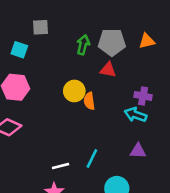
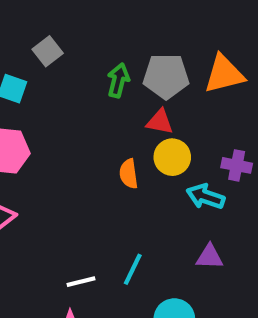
gray square: (41, 27) -> (48, 51), turned -35
orange triangle: (147, 41) -> (224, 74), size x1.5
yellow circle: (74, 91) -> (172, 157), moved
purple cross: (143, 96) -> (237, 165), moved

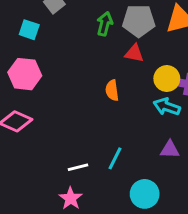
yellow circle: (172, 157) -> (167, 79), moved

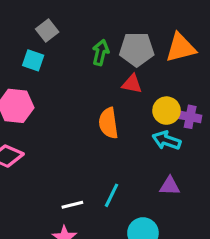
cyan square: (29, 30) -> (33, 60), moved
orange semicircle: (112, 90) -> (108, 123), size x1.4

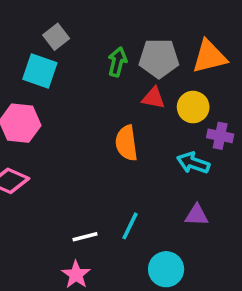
cyan square: (33, 60) -> (40, 71), size x1.4
yellow circle: (167, 111) -> (193, 107), moved

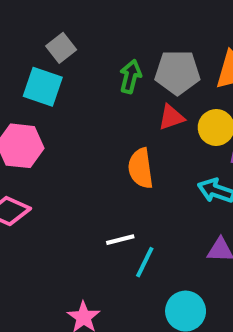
red triangle: (153, 98) -> (171, 117), turned -30
white line: (85, 237) -> (120, 240), moved

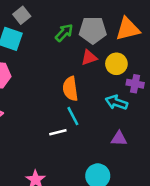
green arrow: (130, 76) -> (64, 33), turned 30
cyan line: (145, 262) -> (73, 116), moved, turned -54

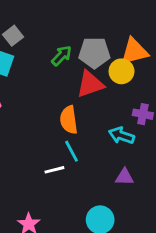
red triangle: (89, 58) -> (90, 84), size x1.5
yellow circle: (116, 64) -> (122, 71), moved

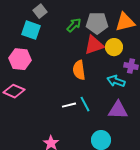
yellow circle: (122, 71) -> (114, 47), moved
cyan line: (72, 151) -> (85, 104), moved
purple triangle: (124, 177) -> (118, 110), size x1.5

